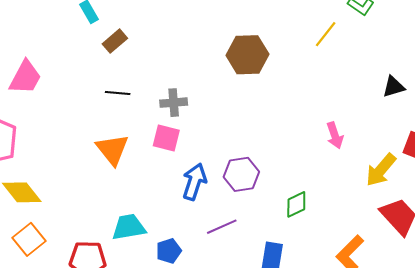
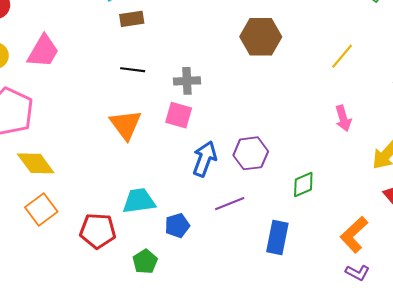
yellow line: (326, 34) -> (342, 56), moved
brown rectangle: (115, 41) -> (132, 19), turned 30

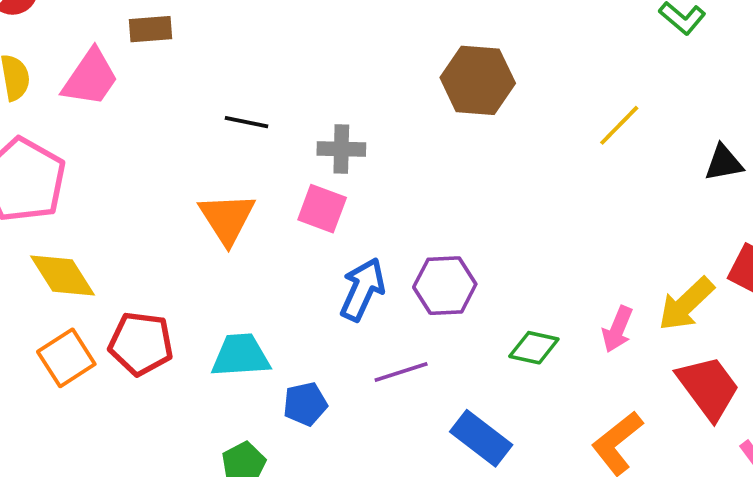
brown rectangle: (132, 19) -> (151, 29), moved
pink arrow: (343, 118) -> (618, 329), moved, turned 35
green diamond: (303, 184) -> (534, 348), turned 32
red pentagon: (98, 231) -> (141, 343), moved
blue rectangle: (277, 237) -> (481, 438), turned -68

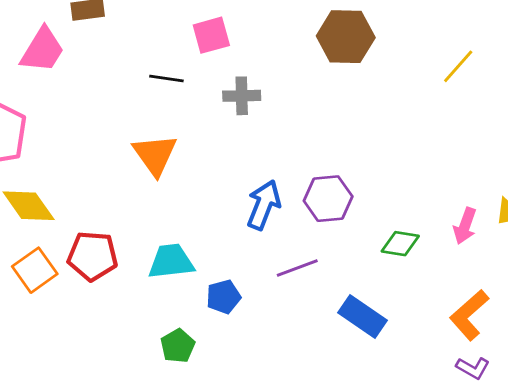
pink square: (322, 209) -> (211, 35), moved, turned -33

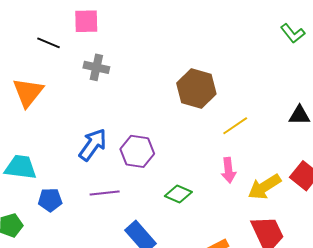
brown hexagon: (346, 37) -> (196, 89), moved
yellow line: (458, 66) -> (235, 126), moved
pink arrow: (465, 226) -> (228, 170), moved, turned -40

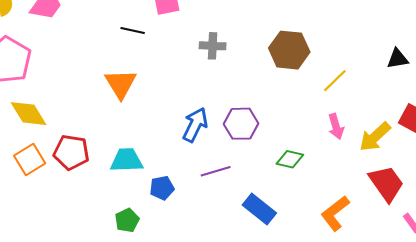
gray cross: (96, 67) -> (213, 46), moved

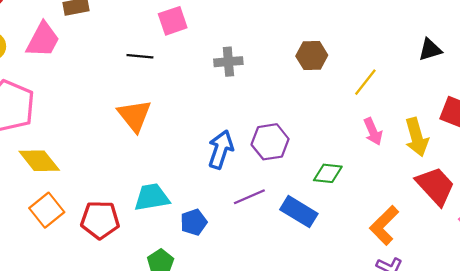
brown hexagon: (289, 50) -> (312, 56), size x0.7
yellow arrow: (375, 137) -> (417, 137), turned -56
red pentagon: (71, 152) -> (100, 220), moved
blue rectangle: (259, 209) -> (299, 212), moved

